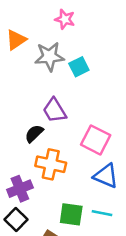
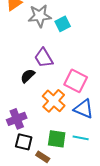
orange cross: (51, 164) -> (54, 101), moved, turned 30
black square: (16, 219) -> (24, 142), moved, turned -30

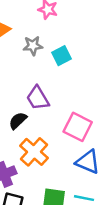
gray star: (40, 16) -> (33, 46), size x0.7
orange cross: (54, 101) -> (34, 152), moved

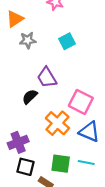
gray star: (33, 46) -> (28, 40), moved
orange cross: (34, 152) -> (57, 123), moved

